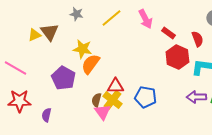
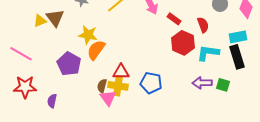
yellow cross: (112, 100) -> (118, 86), turned -30

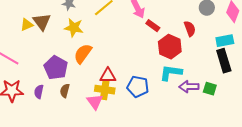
red rectangle: (174, 19) -> (153, 26), moved
yellow star: (88, 35) -> (74, 28), moved
cyan L-shape: (208, 53) -> (171, 73), moved
brown semicircle: (102, 86) -> (65, 91), moved
purple semicircle: (52, 101) -> (39, 92), moved

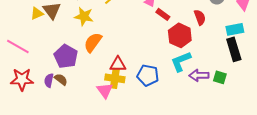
cyan L-shape: (171, 73) -> (181, 61), turned -30
brown semicircle: (65, 91) -> (61, 79), moved, turned 112

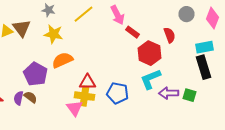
orange semicircle: (93, 42) -> (62, 60), turned 30

